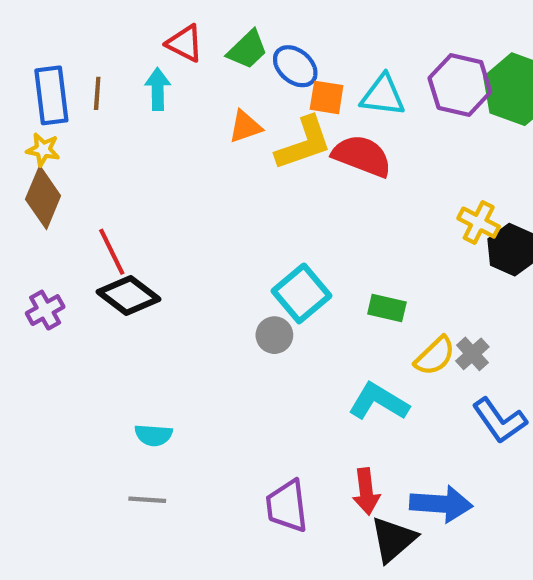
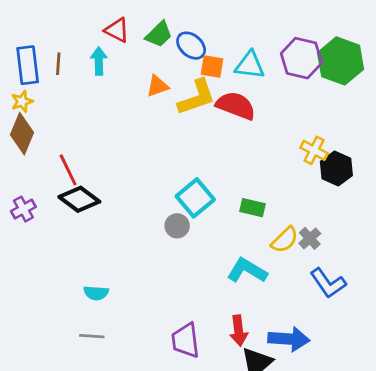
yellow star: (43, 150) -> (22, 101), turned -30

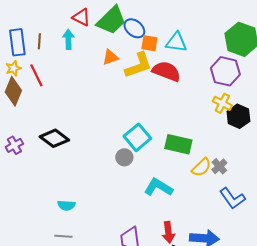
green trapezoid: (159, 34) -> (111, 20), size x1.5
purple hexagon: (301, 58) -> (225, 71), moved
red line: (68, 170) -> (36, 75), moved
green rectangle: (253, 208) -> (178, 144), size x1.5
cyan L-shape: (247, 271) -> (158, 187), moved

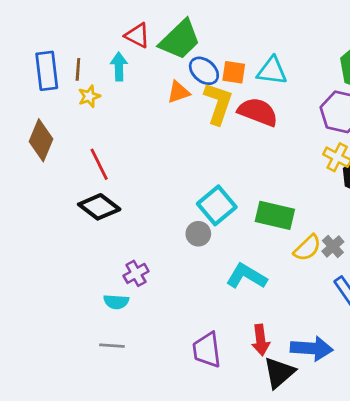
blue ellipse: (134, 28) -> (204, 71), moved
yellow L-shape: (138, 65) -> (218, 103), turned -52
yellow star: (13, 68) -> (89, 96), moved
red line: (36, 75) -> (99, 164), moved
purple cross: (14, 145) -> (136, 273), moved

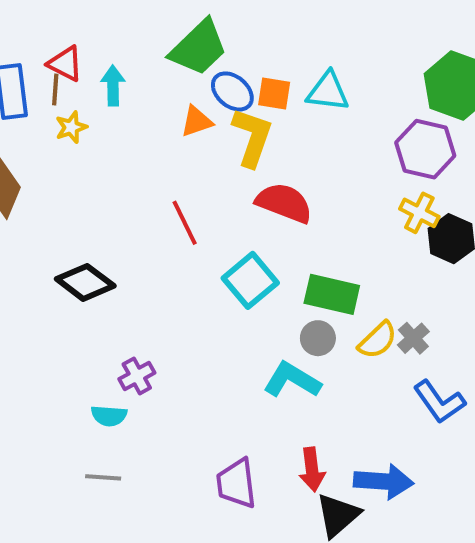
red triangle: (137, 35) -> (65, 64), moved
red semicircle: (258, 112) -> (284, 203), moved
red line: (99, 164) -> (185, 223), moved
gray circle: (198, 234) -> (318, 338), moved

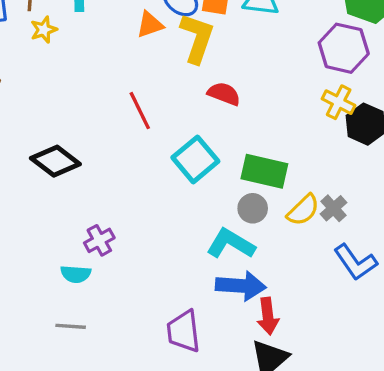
red semicircle: (284, 203) -> (224, 94), size x0.7
red arrow: (312, 469) -> (268, 316), moved
blue arrow: (384, 481) -> (241, 286), moved

